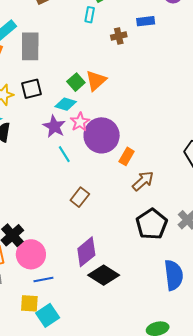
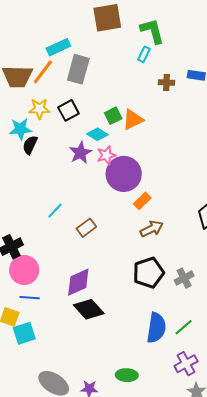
black square: (31, 89) -> (68, 110), turned -30
cyan line: (64, 154) -> (55, 211), moved, turned 60

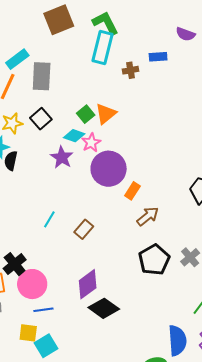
cyan rectangle: (144, 54) -> (102, 48), size x2.0
pink star: (106, 155) -> (91, 143), moved
blue semicircle: (156, 328) -> (177, 341), moved

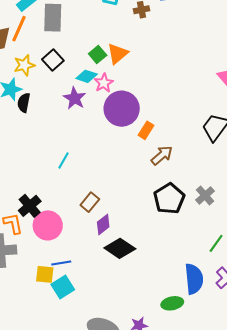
brown rectangle: (84, 229) -> (90, 202), moved
purple diamond: (88, 284) -> (103, 224), size x0.7
blue line: (43, 310) -> (61, 263), moved

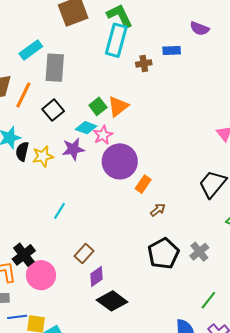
orange line: (19, 29) -> (23, 95), moved
yellow star: (24, 65) -> (43, 156), moved
purple star: (75, 98) -> (73, 149), turned 30
brown arrow: (162, 155) -> (158, 210), size x0.7
blue line: (61, 263) -> (17, 317), moved

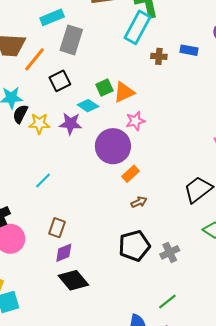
pink star: (103, 135) -> (135, 121), moved
brown rectangle: (84, 254) -> (57, 228), turned -36

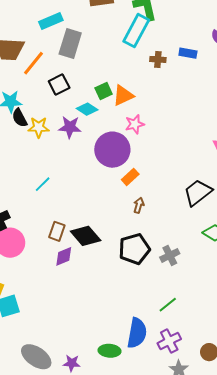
black semicircle: (20, 114) -> (20, 118), turned -54
brown arrow: (139, 202) -> (139, 205), turned -49
black diamond: (73, 280) -> (86, 236), moved

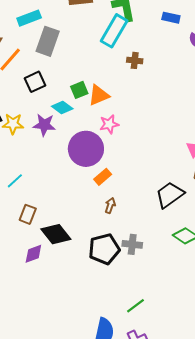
blue rectangle: (188, 53) -> (171, 18), moved
brown rectangle: (57, 231) -> (28, 214), moved
gray cross: (170, 255) -> (132, 244), moved, turned 30

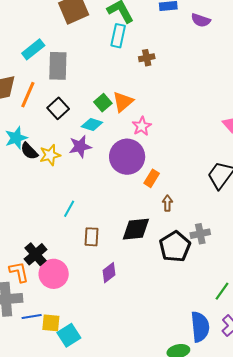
cyan rectangle: (114, 31) -> (118, 36), size x0.7
black diamond: (56, 234) -> (136, 229), moved, turned -40

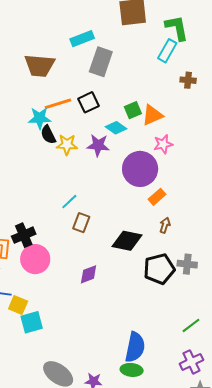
orange line: (28, 95) -> (58, 104), moved, turned 32
brown rectangle: (92, 237) -> (81, 223), moved
blue semicircle: (200, 327) -> (135, 347), moved

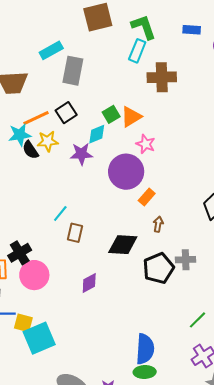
brown cross: (188, 80) -> (162, 77), size x1.8
cyan diamond: (116, 128) -> (97, 134), turned -50
pink star: (163, 144) -> (146, 144), turned -30
yellow star: (67, 145) -> (48, 141), moved
cyan square: (32, 322) -> (39, 338), size x1.4

